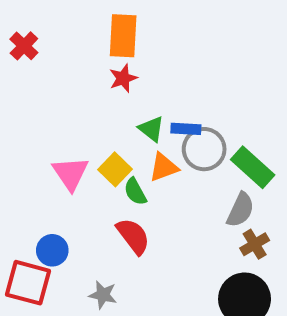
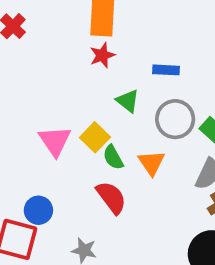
blue rectangle: (186, 129) -> (166, 70), moved
orange triangle: (164, 167) -> (151, 163), moved, turned -44

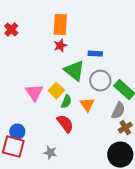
green triangle: (128, 101) -> (74, 71), size x1.6
green semicircle: (113, 157) -> (66, 102), turned -128
blue circle: (38, 210) -> (17, 132), moved

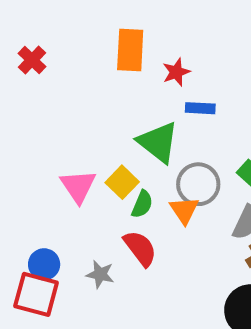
red star: (60, 46) -> (176, 72), moved
gray circle: (100, 81) -> (198, 184), moved
gray star: (50, 153) -> (100, 274), moved

